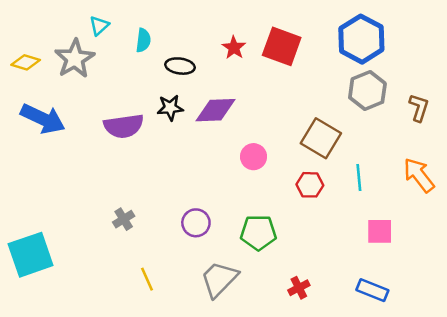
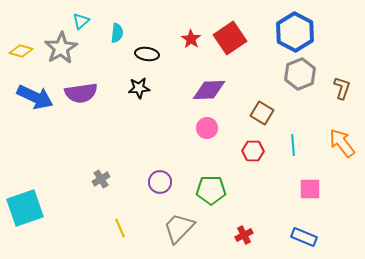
red square: (282, 46) -> (230, 38), turned 36
purple diamond: (216, 110) -> (209, 90), moved
purple semicircle: (124, 126) -> (81, 93), moved
brown square: (321, 138) -> (262, 113), size x0.7

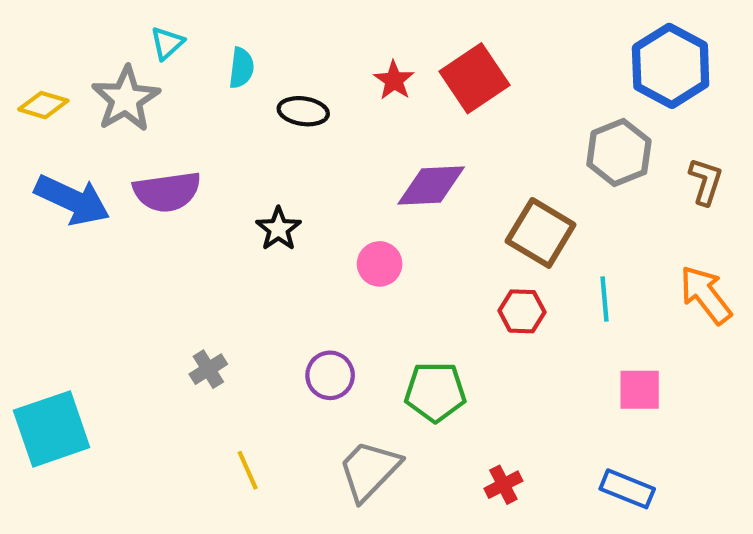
blue hexagon: (295, 32) -> (671, 66), moved
black star: (139, 88) -> (278, 229), moved, turned -30
brown square: (262, 113) -> (541, 233), size x1.4
pink circle: (207, 128) -> (380, 264), moved

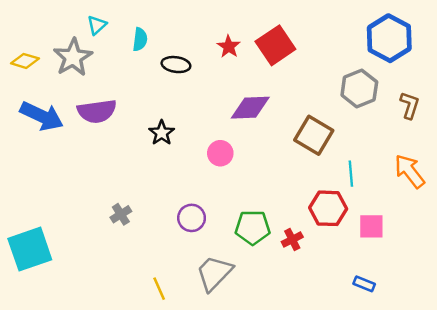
red hexagon: (522, 311) -> (328, 208), moved, size x1.4
yellow line: (248, 470) -> (159, 289), moved
red cross: (503, 485) -> (292, 239), moved
blue rectangle: (627, 489) -> (364, 284), size x0.7

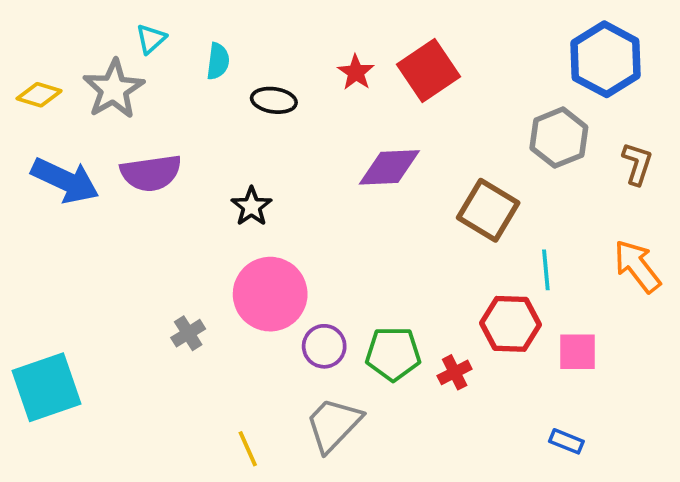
pink circle: (220, 153) -> (270, 294), moved, size x1.8
purple circle: (192, 218) -> (324, 346), moved

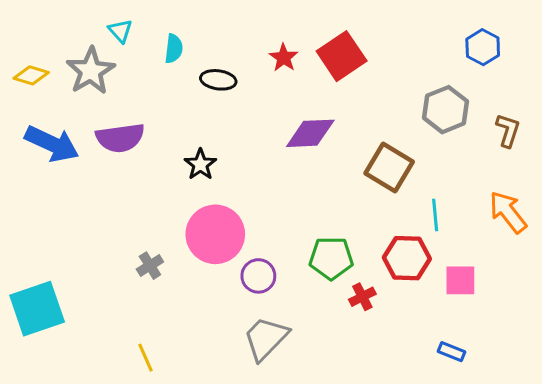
cyan triangle: (151, 39) -> (120, 31), turned -30
blue hexagon: (606, 59) -> (483, 47), size x0.6
green pentagon: (393, 354) -> (331, 258), moved
yellow line: (248, 449) -> (145, 358), moved

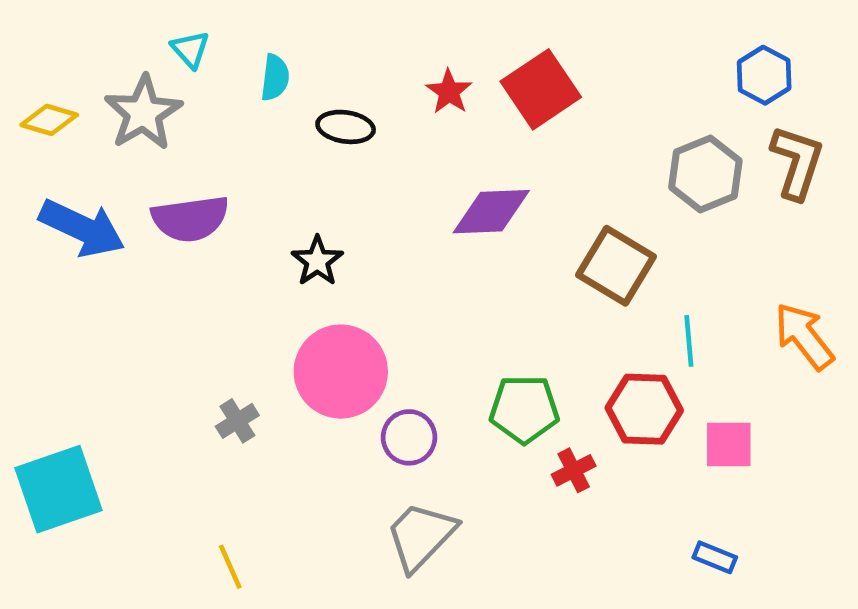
brown L-shape: (508, 130) -> (797, 162), moved, size x1.4

